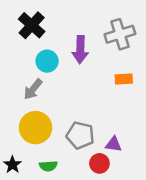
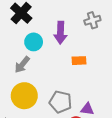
gray cross: (120, 34) -> (92, 20), size x0.7
orange rectangle: (124, 79) -> (79, 61), moved

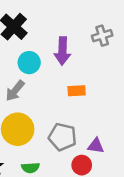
orange rectangle: (79, 61) -> (77, 91), moved

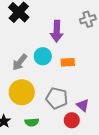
cyan circle: (29, 63) -> (43, 56), moved
purple triangle: (96, 146) -> (83, 105), turned 32

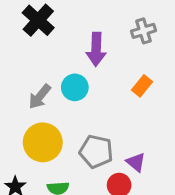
orange rectangle: (68, 62) -> (142, 86), moved, turned -48

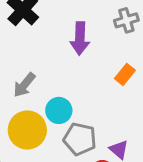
cyan circle: (75, 87) -> (59, 110), moved

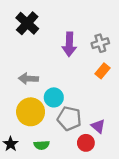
gray cross: (126, 20) -> (100, 43), moved
gray arrow: (24, 85) -> (28, 79), turned 54

